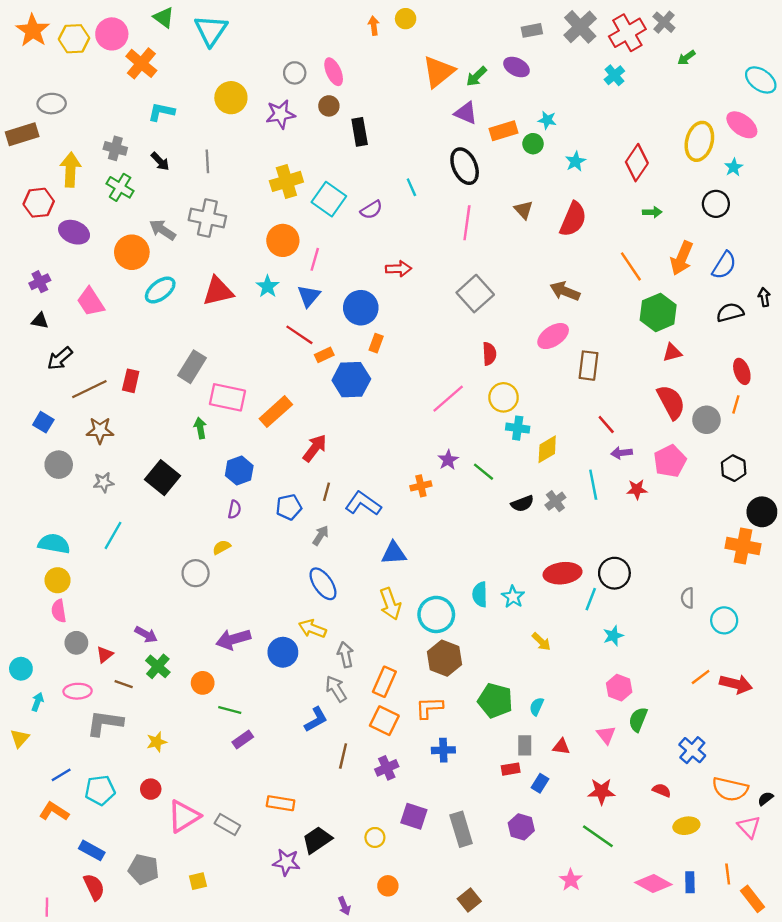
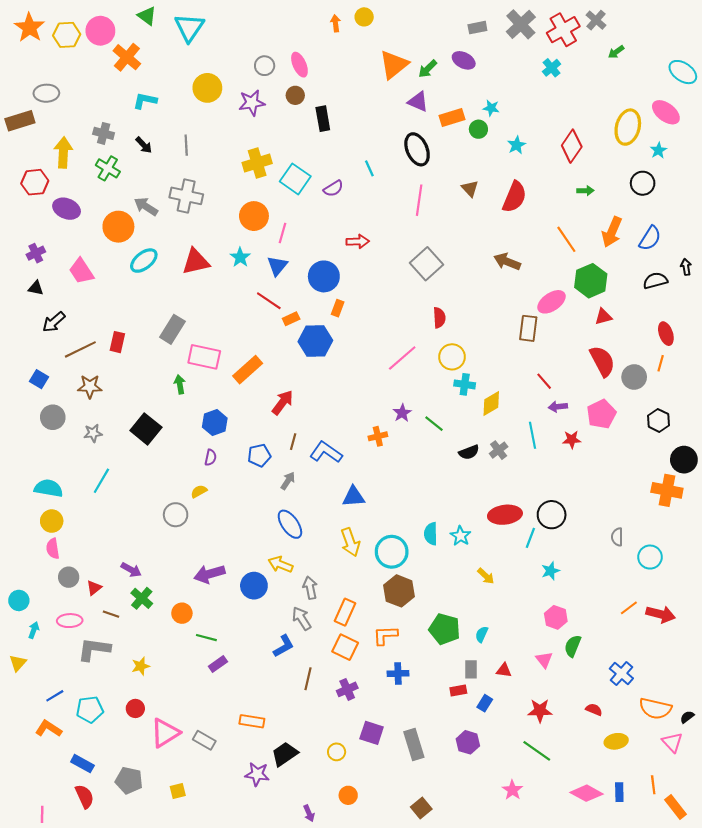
pink ellipse: (553, 336) -> (552, 302), moved

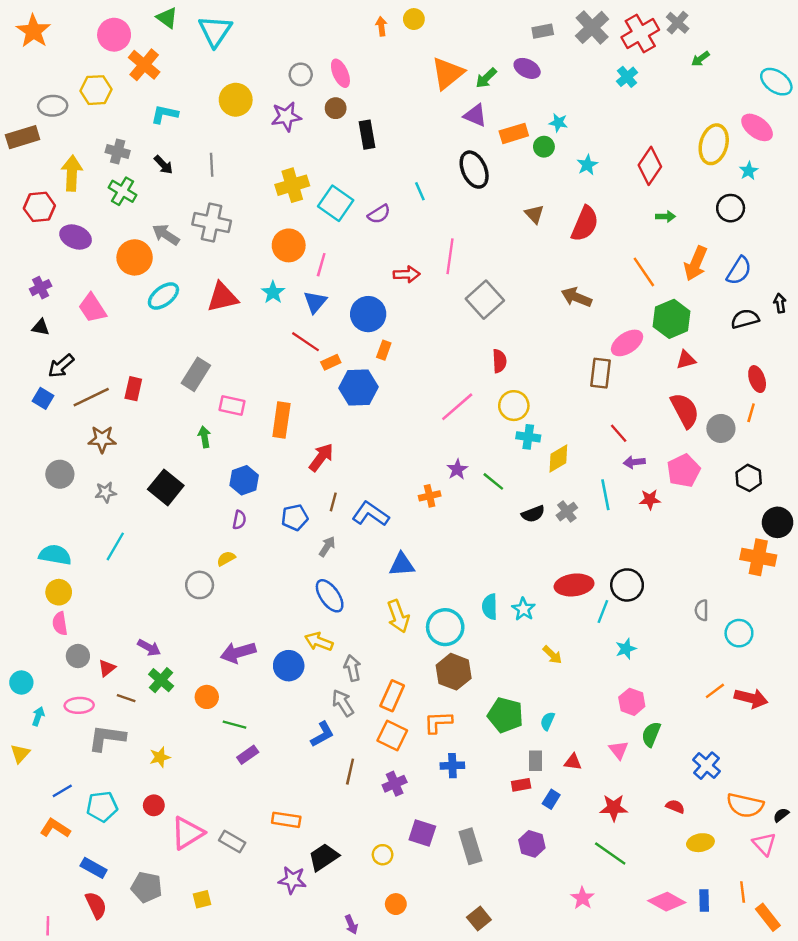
yellow hexagon: (67, 35) -> (96, 90), moved
pink line: (419, 200) -> (450, 256), moved
pink rectangle: (204, 357) -> (232, 406), size x0.7
orange rectangle: (248, 370) -> (281, 420), turned -40
blue square: (39, 379) -> (43, 398), moved

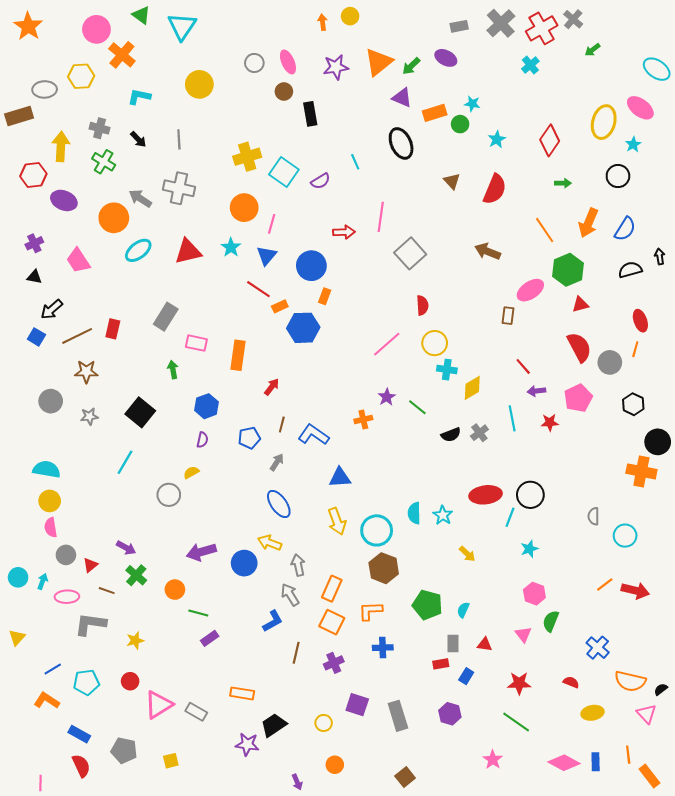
purple star: (286, 117) -> (336, 67), moved
brown rectangle: (601, 373) -> (508, 316), size x0.7
red arrow: (321, 457) -> (272, 387), size x0.7
cyan line: (115, 546) -> (125, 462), moved
cyan arrow: (38, 716) -> (43, 581), moved

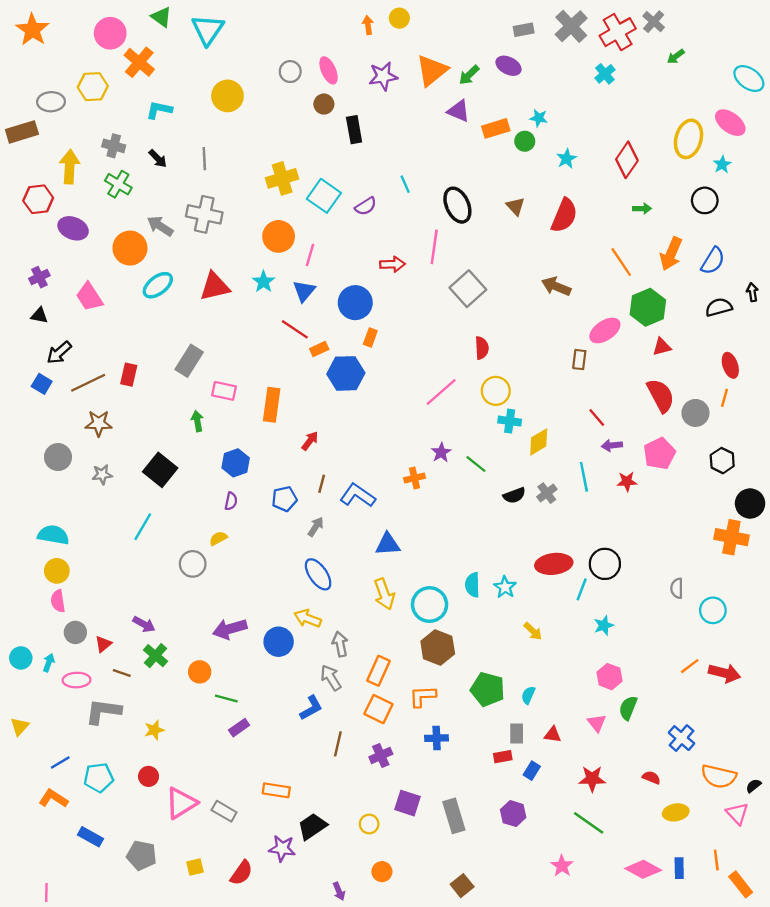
black ellipse: (401, 143) -> (457, 205), moved
red semicircle: (81, 766) -> (241, 873), moved, turned 60

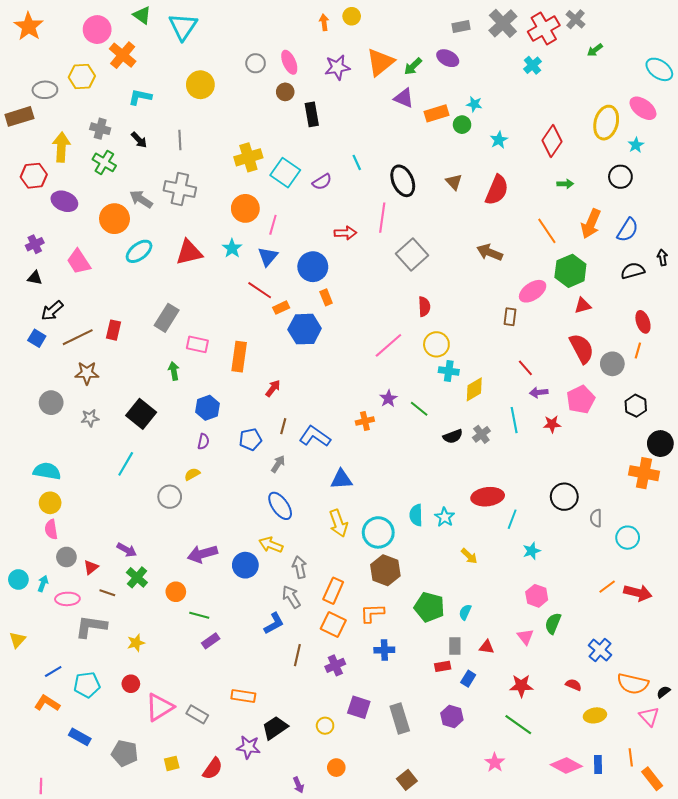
orange rectangle: (370, 337) -> (326, 297), turned -42
black circle: (605, 564) -> (564, 497), moved

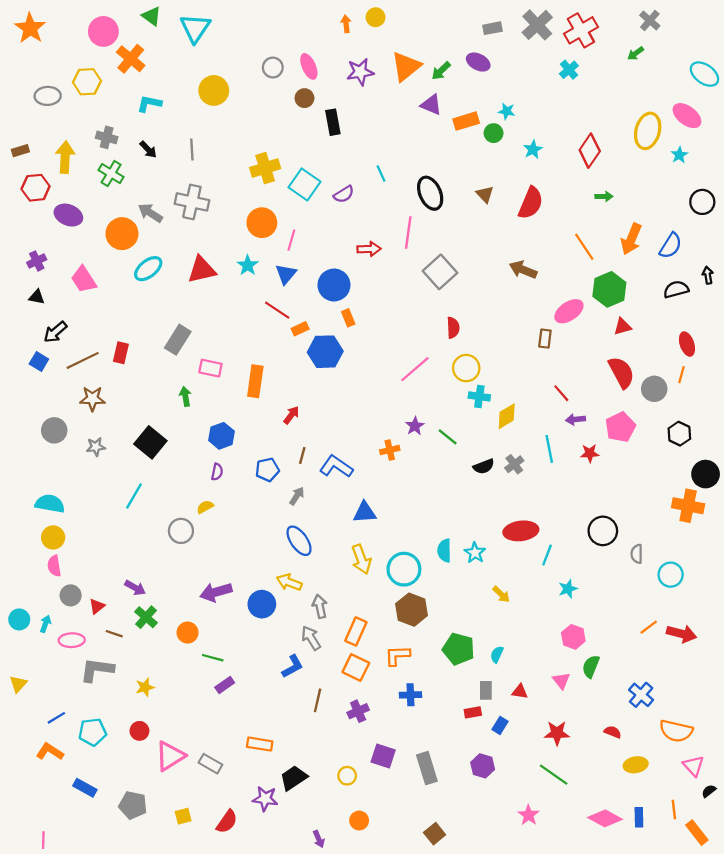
gray cross: (575, 19) -> (650, 21), moved
brown rectangle: (19, 116) -> (20, 151), moved, size x0.6
black circle: (620, 177) -> (702, 202), moved
black semicircle: (663, 692) -> (709, 791), moved

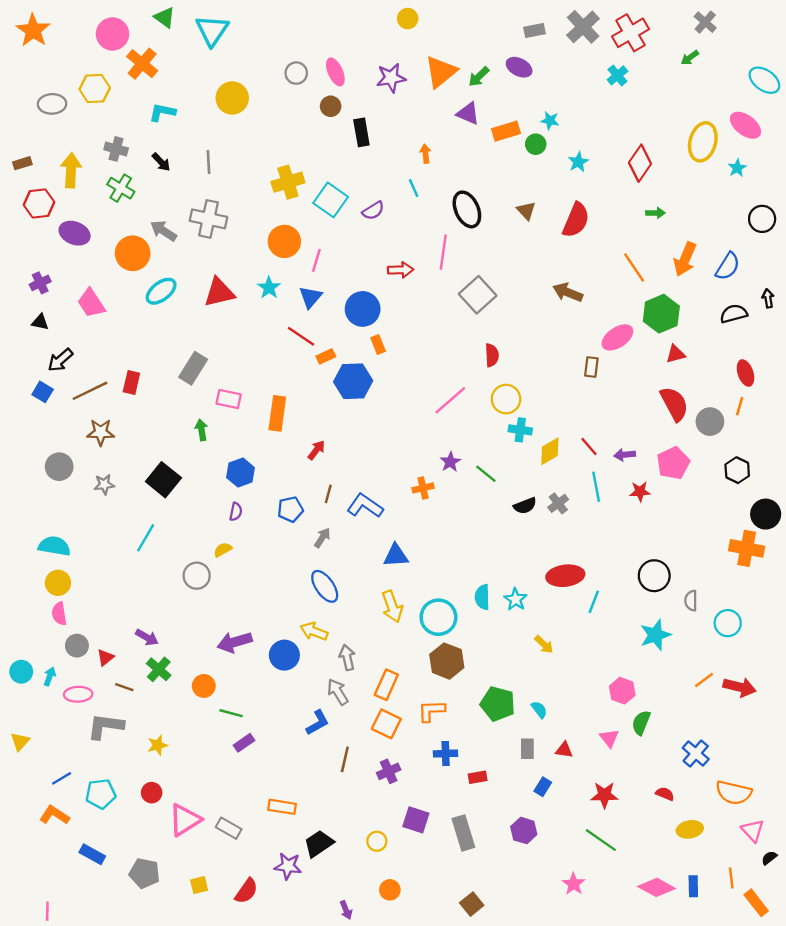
orange arrow: (346, 24) -> (425, 154), moved
red line: (561, 393) -> (589, 446), moved
cyan star: (568, 589) -> (655, 635), moved, size x1.5
cyan semicircle: (497, 654) -> (539, 710), turned 119
red rectangle: (473, 712) -> (478, 777), moved

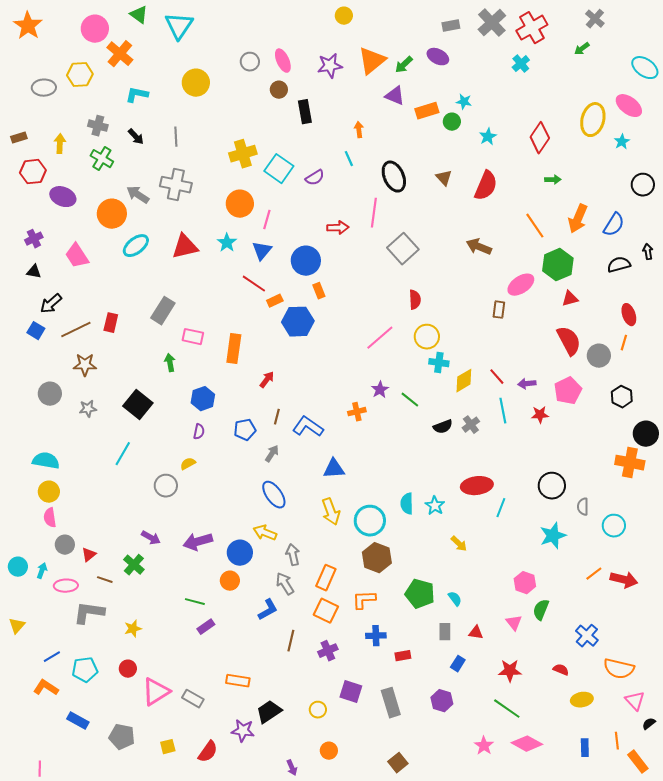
yellow arrow: (71, 170) -> (60, 144), size x0.7
purple arrow: (147, 637) -> (151, 538), moved
orange circle: (204, 686) -> (230, 581), moved
pink diamond: (657, 887) -> (527, 744), moved

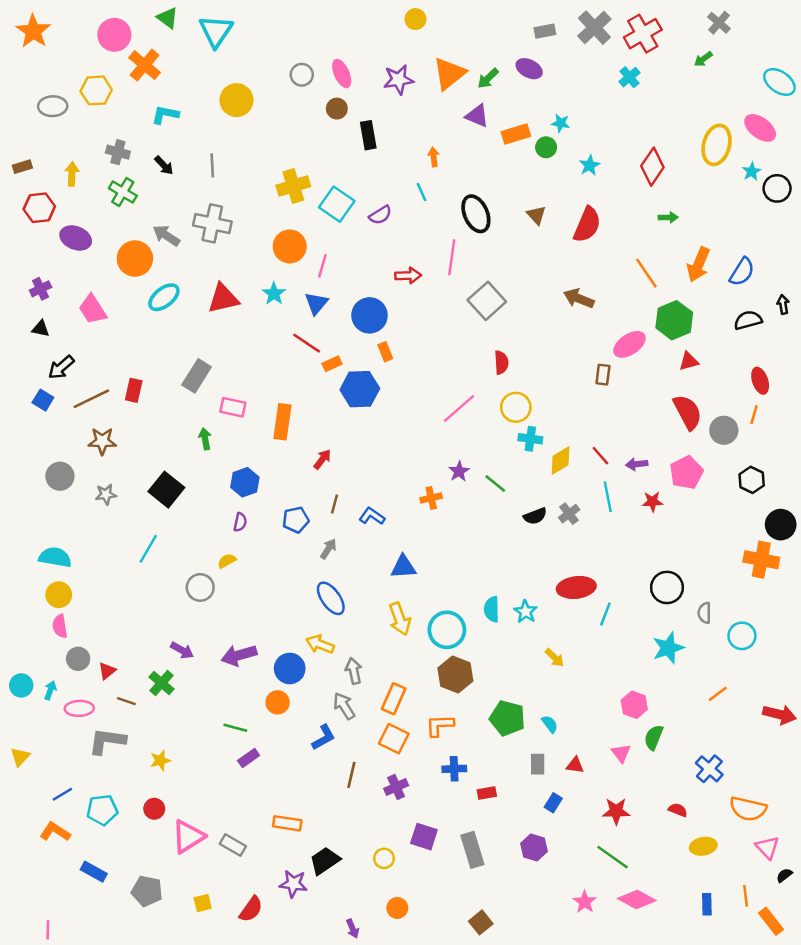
black circle: (643, 185) -> (777, 188), moved
blue L-shape: (308, 427) -> (372, 516), size x0.7
red arrow: (624, 580) -> (779, 714), moved

